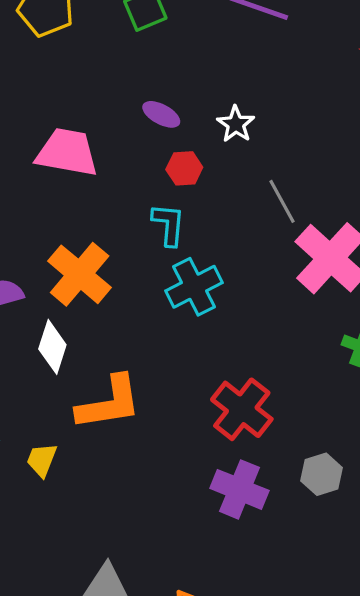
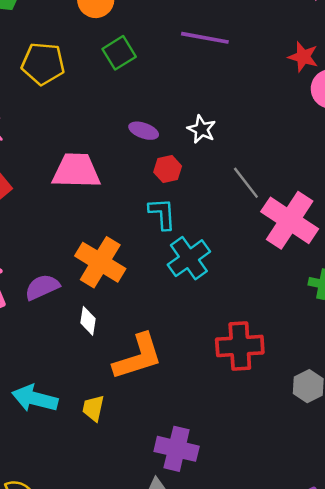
white diamond: (52, 347) -> (88, 321), size x0.7
red cross: (242, 409) -> (240, 346), turned -33
purple cross: (239, 489) -> (177, 449), moved

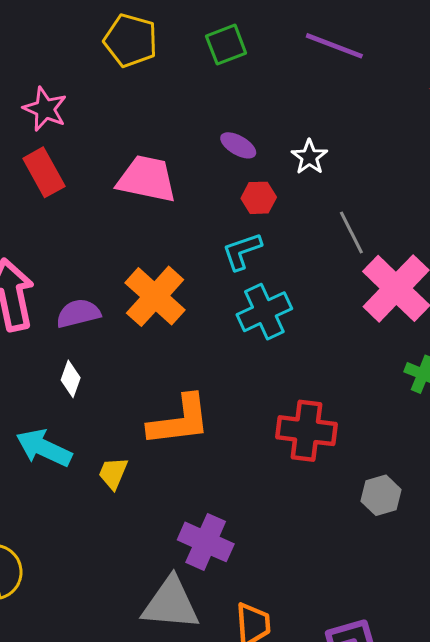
cyan L-shape: (162, 214) -> (242, 251), turned -116
white diamond: (88, 321) -> (71, 379), moved

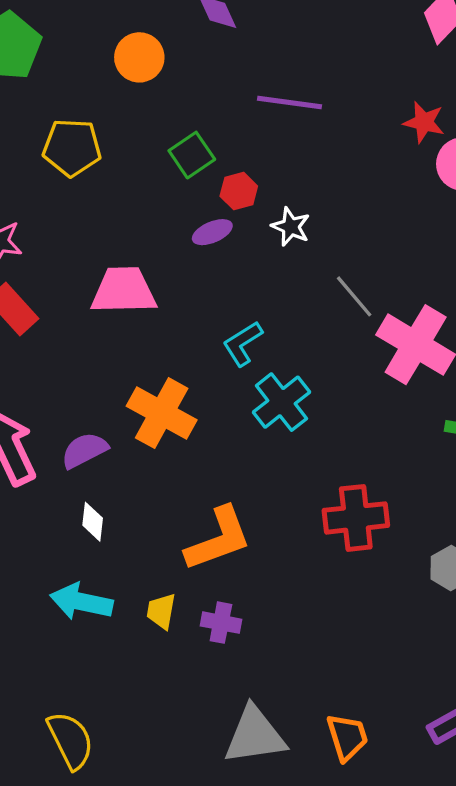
green square: (226, 45) -> (192, 155), moved
purple ellipse: (238, 145) -> (212, 232), turned -40
red hexagon: (259, 198) -> (239, 191), moved
purple cross: (206, 542) -> (221, 623), moved, size x0.7

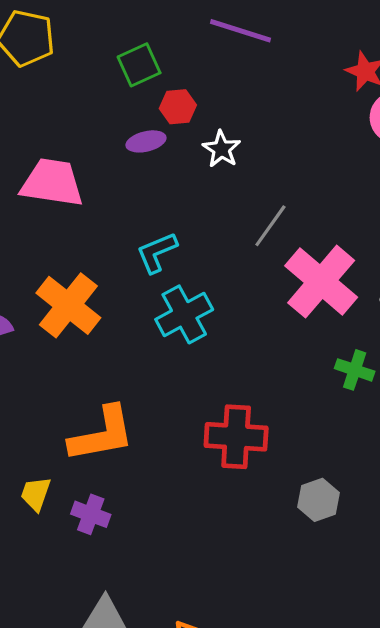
gray line: (354, 296) -> (270, 226), turned 66

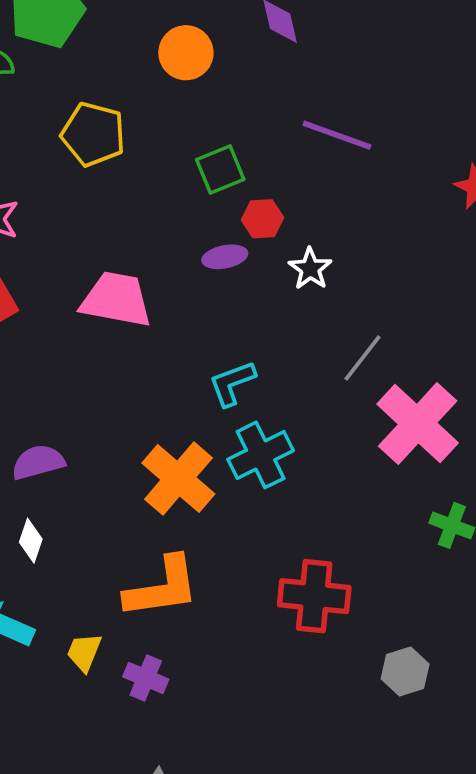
orange cross: (68, 305) -> (178, 479), moved

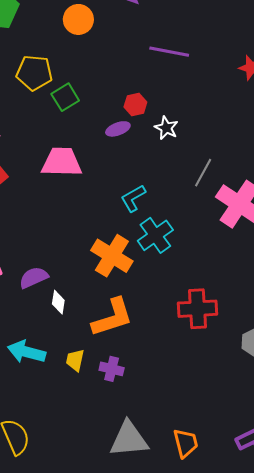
green square: (220, 169) -> (65, 97), moved
purple semicircle: (38, 462) -> (34, 278), moved
white diamond: (31, 541) -> (58, 302), moved

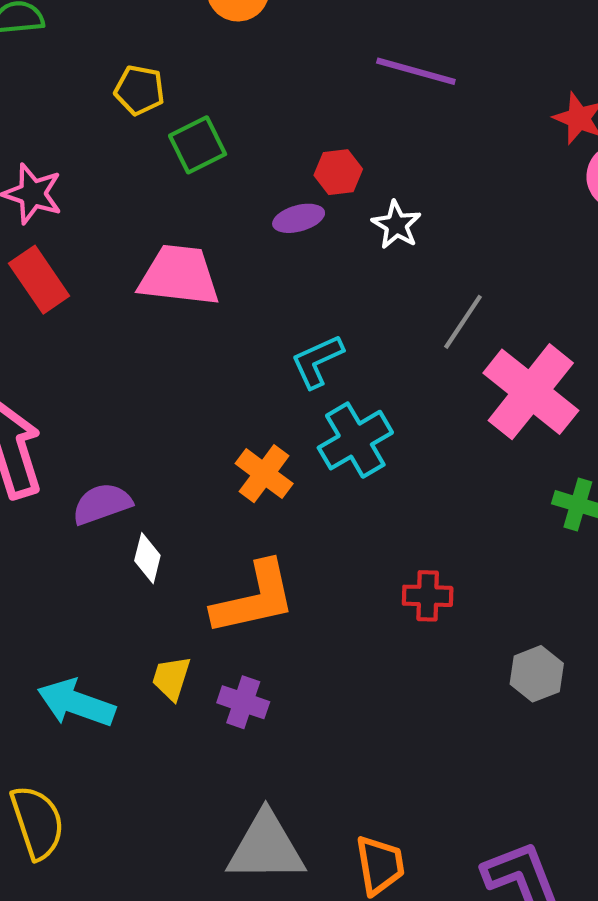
yellow pentagon: (34, 73) -> (140, 90), size x0.7
orange cross: (112, 256) -> (264, 474), size x0.7
red cross: (198, 309) -> (428, 596), size x0.6
cyan arrow: (26, 352) -> (76, 703), moved

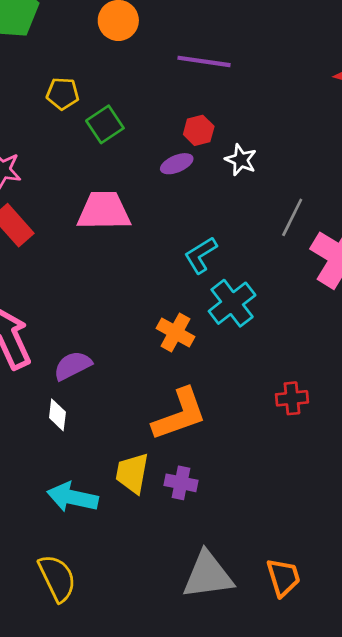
purple line: (416, 71) -> (204, 61), moved
white diamond: (147, 558) -> (57, 415), moved
yellow trapezoid: (171, 678) -> (132, 473), size x1.4

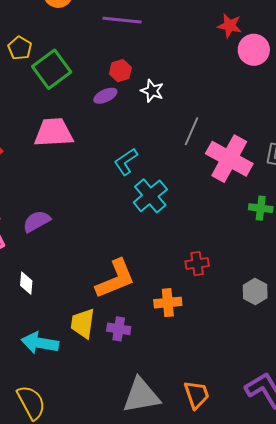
yellow pentagon: (63, 94) -> (20, 48), turned 30
green square: (105, 124) -> (52, 69), size x1.4
orange cross: (175, 332) -> (168, 303), moved, turned -32
purple semicircle: (73, 366) -> (37, 221), moved

